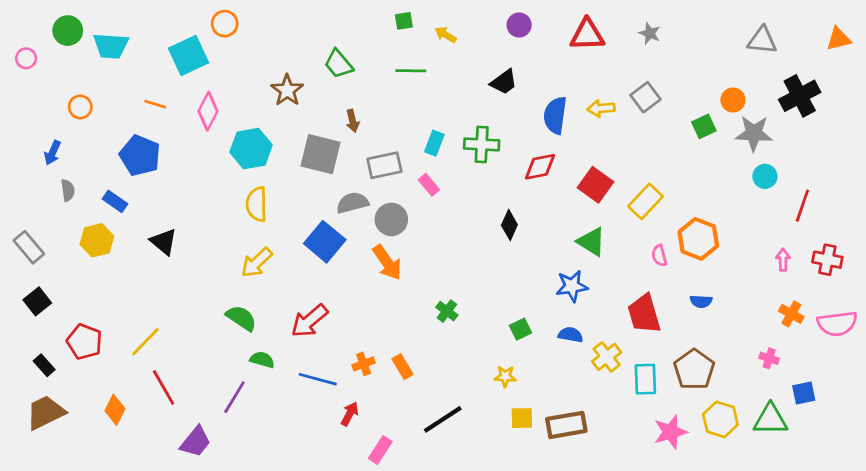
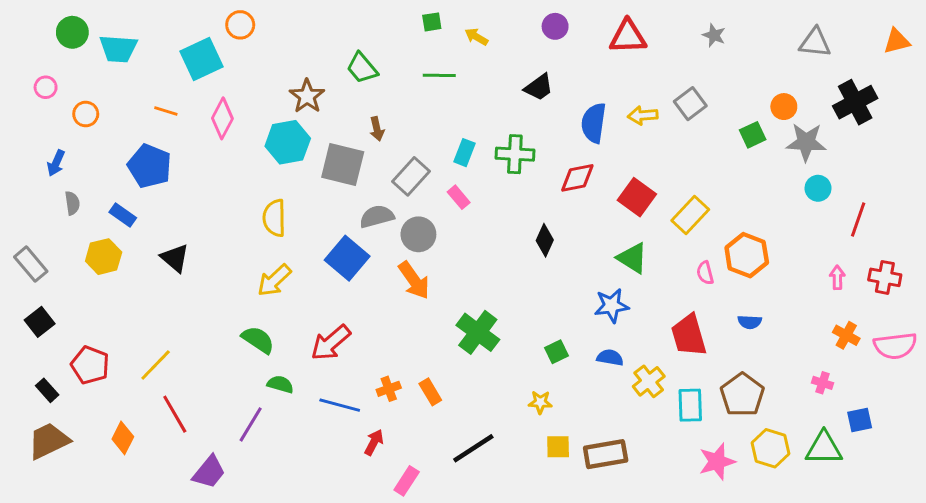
gray star: (650, 33) -> (714, 35), moved
pink circle: (26, 58) -> (46, 87), moved
cyan hexagon: (251, 149) -> (288, 142), moved
gray rectangle: (384, 165) -> (411, 176), turned -36
green cross: (447, 311) -> (478, 332), size x1.8

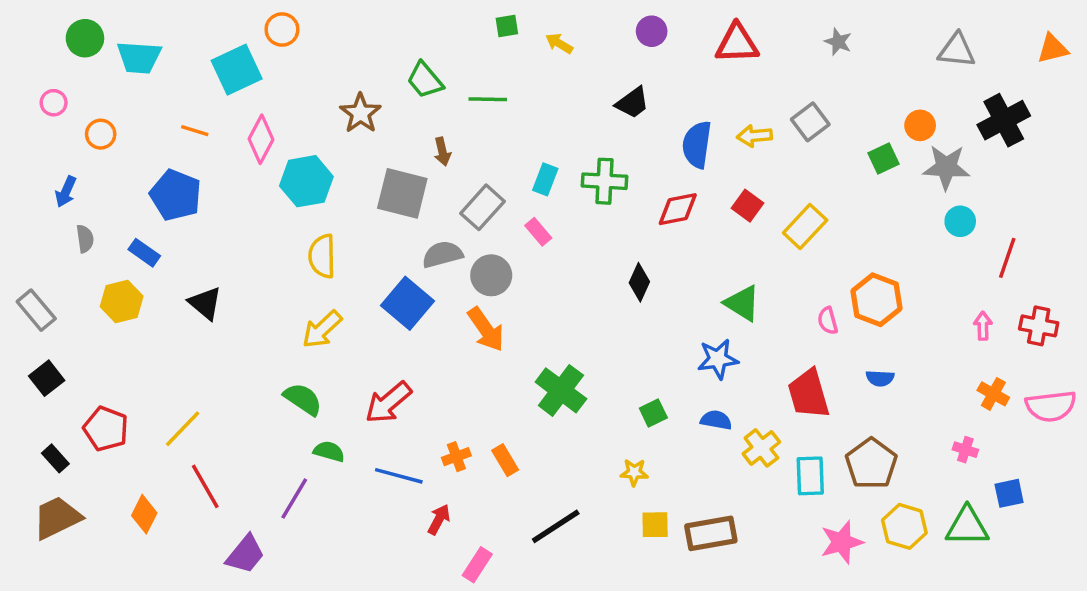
green line: (439, 75) -> (488, 99), moved
cyan hexagon: (288, 142) -> (306, 181), moved
red square: (637, 197) -> (747, 206), moved, size x0.7
yellow rectangle: (690, 215) -> (805, 227), moved

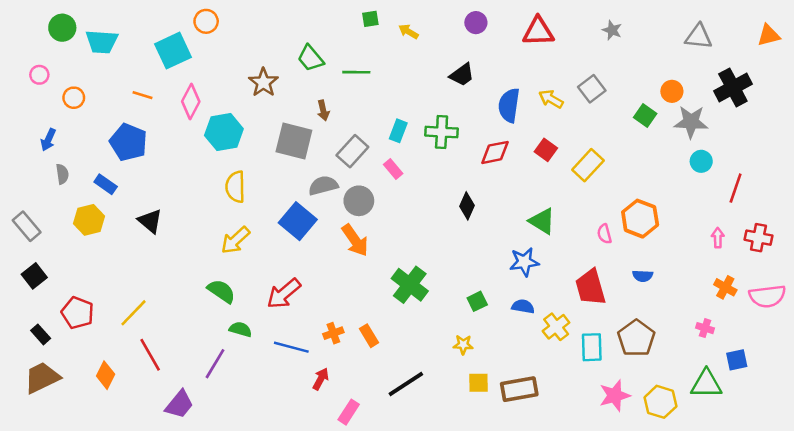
yellow arrow: (754, 136) -> (551, 99), turned 35
green square: (883, 159) -> (645, 116), turned -30
yellow hexagon: (904, 526) -> (660, 402), moved

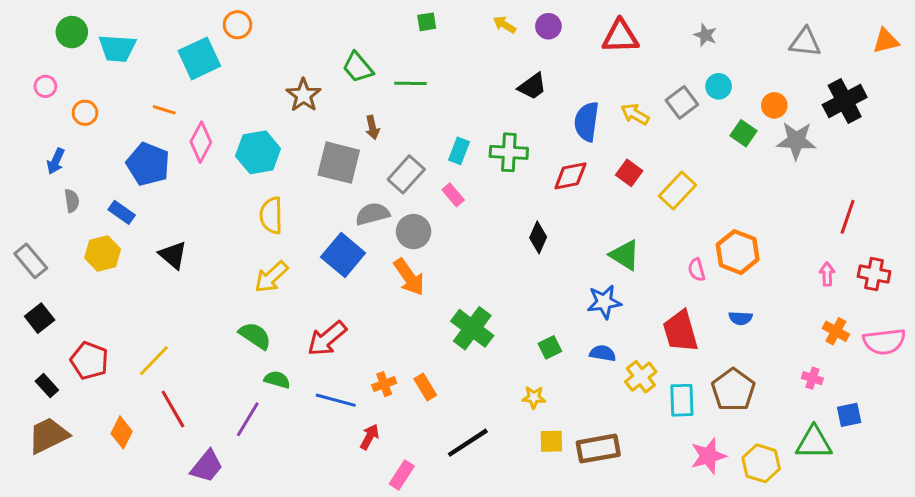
yellow arrow: (408, 32) -> (504, 25), moved
pink diamond: (191, 102) -> (201, 142), moved
cyan circle: (701, 161) -> (719, 86), moved

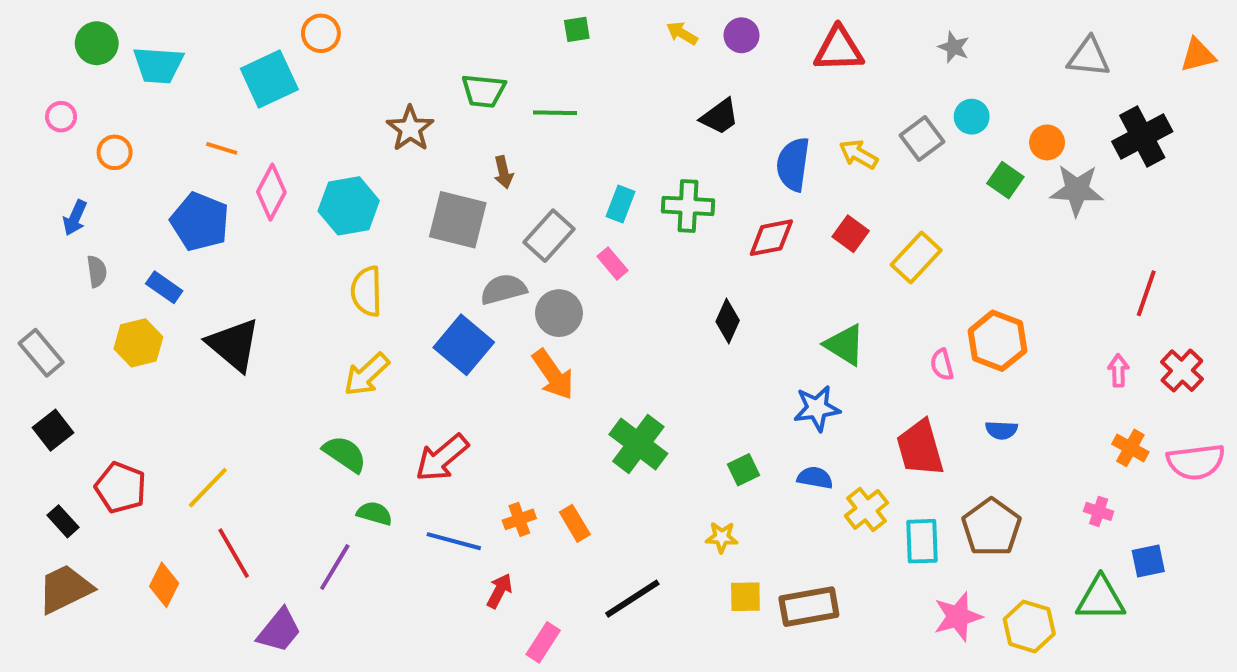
green trapezoid: (358, 67) -> (484, 91), turned -44
black triangle: (173, 255) -> (234, 345), size x1.4
red cross: (874, 274) -> (1182, 371), turned 32

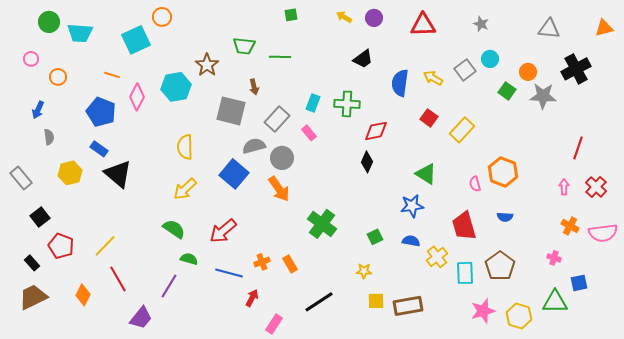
cyan hexagon: (349, 206) -> (176, 87), moved
red diamond: (771, 238) -> (376, 131), moved
blue rectangle: (164, 287) -> (99, 149), moved
black square: (53, 430) -> (40, 217), moved

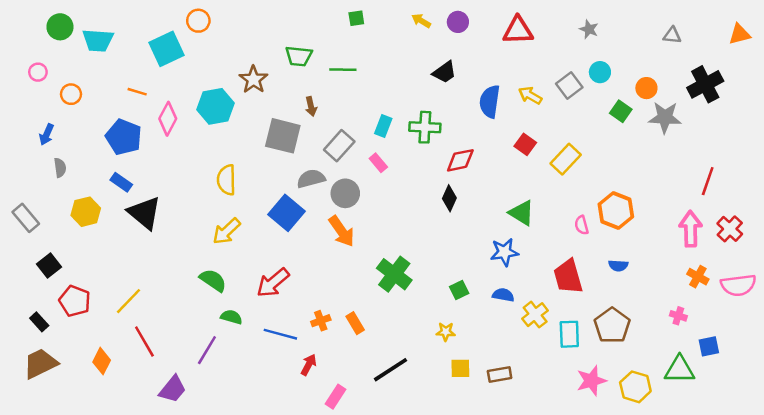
gray triangle: (549, 29) -> (672, 35), size x0.7
pink arrow: (564, 187) -> (691, 229), size x1.8
brown rectangle: (408, 306) -> (500, 375), size x0.7

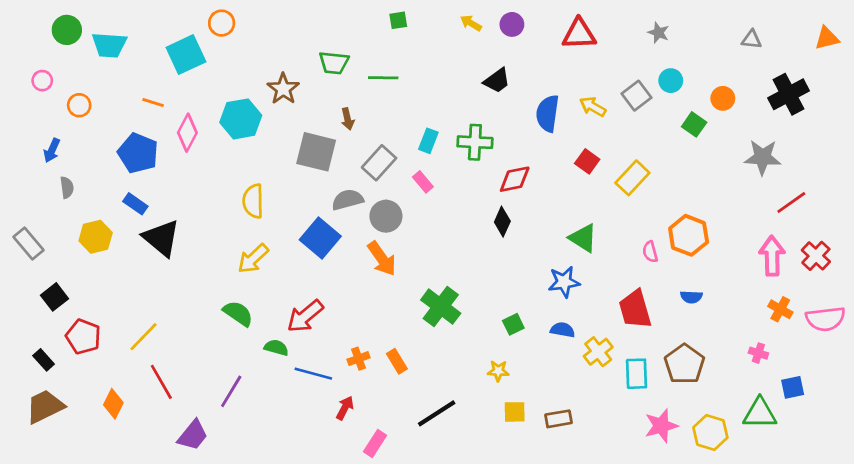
gray star: (665, 117) -> (763, 157), moved
red line: (708, 181) -> (791, 202), turned 36
green semicircle: (231, 317) -> (276, 348), moved

